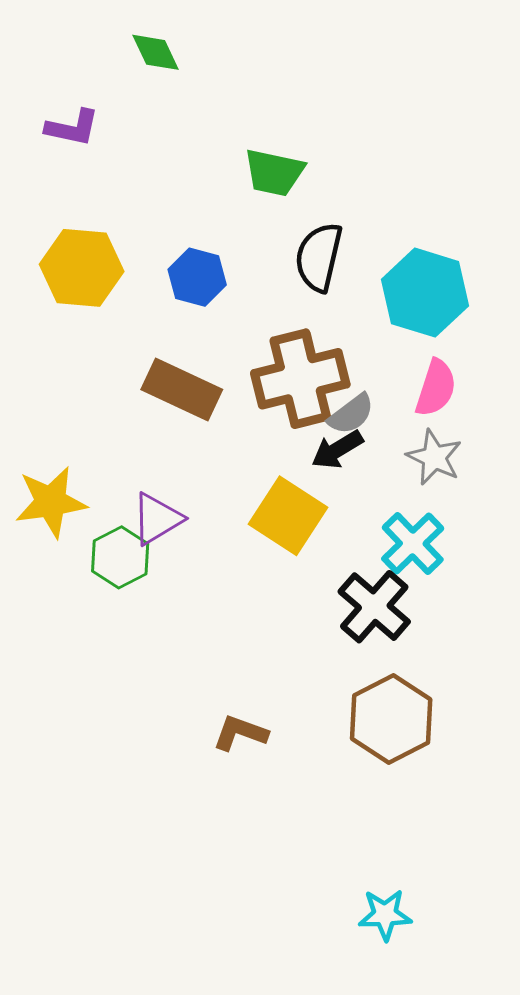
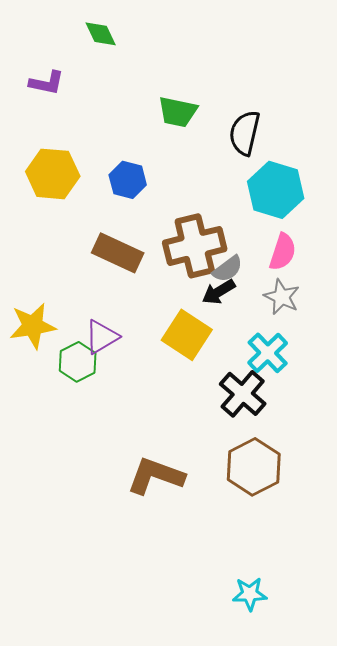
black semicircle: (319, 257) -> (245, 133), moved
brown L-shape: (240, 733) -> (156, 476), size x1.6

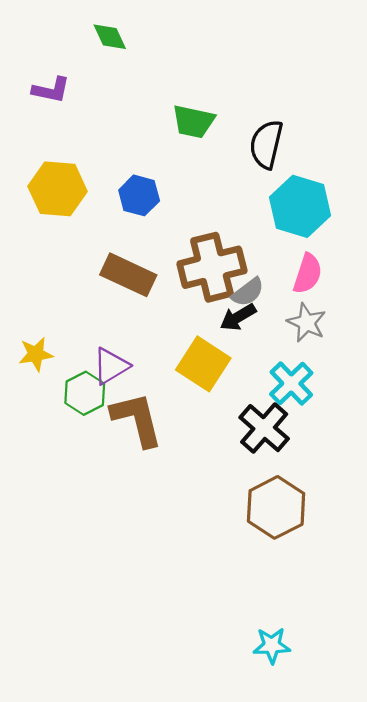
yellow star: (33, 326) -> (36, 354), size x0.7
brown L-shape: (156, 476) -> (137, 419), moved, turned 56

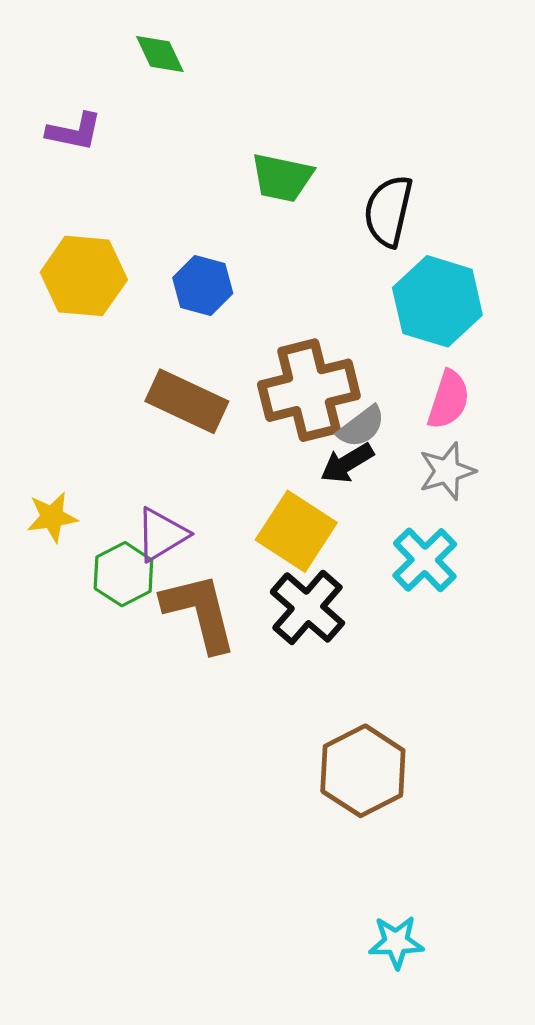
gray star: (307, 323) -> (447, 471), turned 30
black cross: (264, 428) -> (307, 607), moved
brown hexagon: (276, 507) -> (363, 771), moved

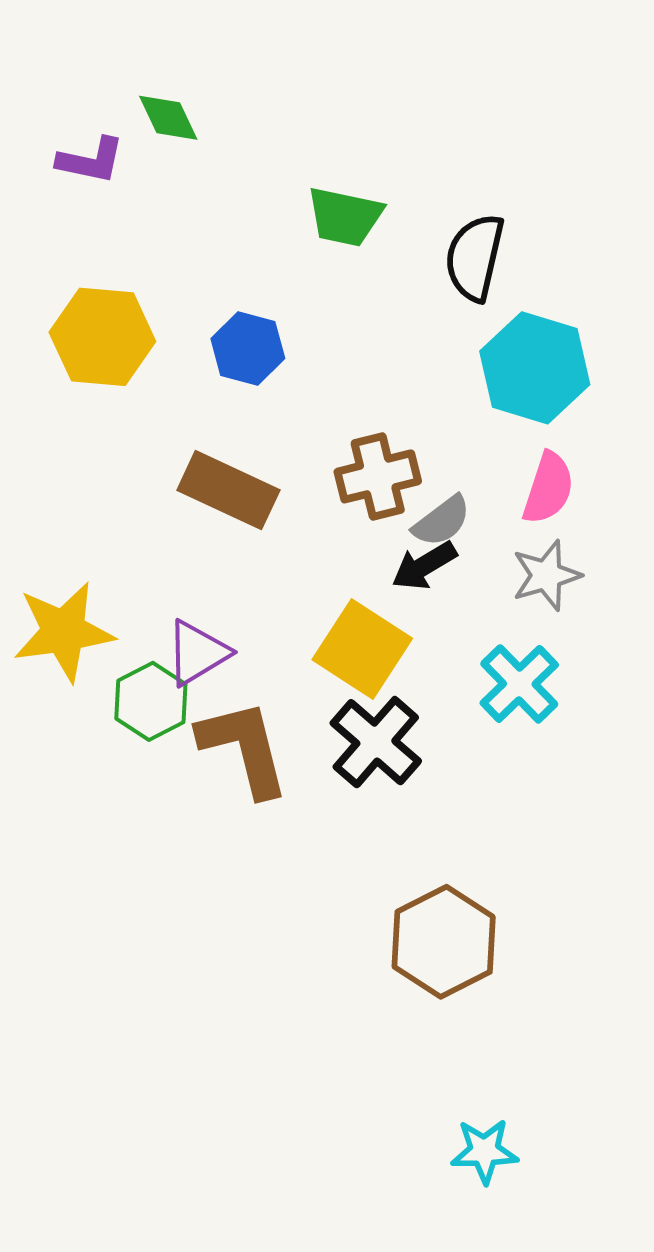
green diamond: (160, 54) -> (168, 118), moved
brown cross: (309, 390) -> (378, 476), size x0.7
yellow star: (52, 517) -> (64, 632), size x1.6

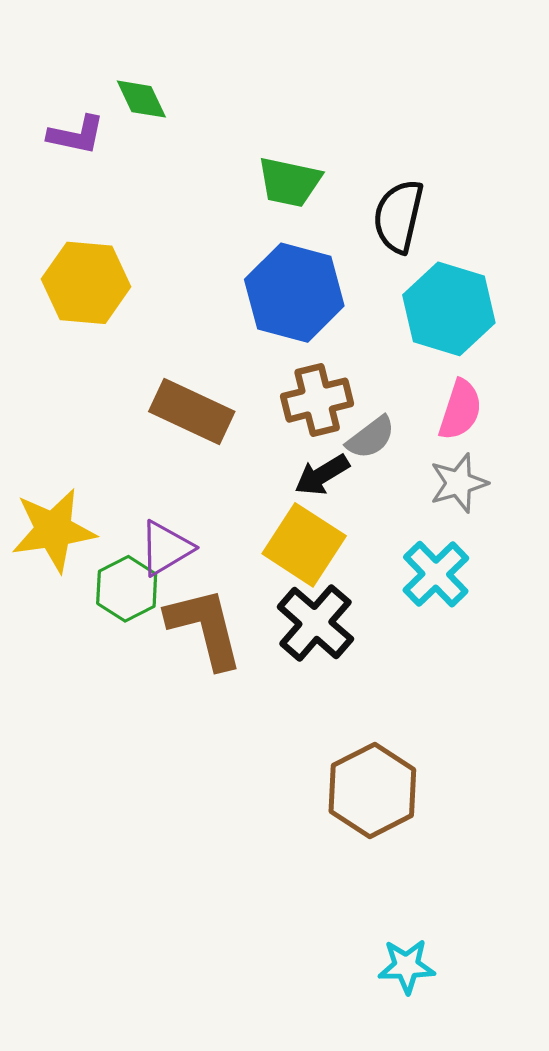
blue hexagon: (248, 349) -> (294, 293), moved, size x1.6
black arrow: (424, 566) -> (322, 475), moved

